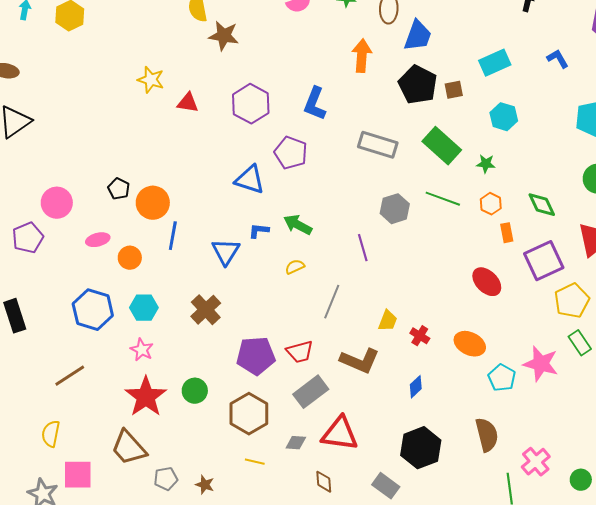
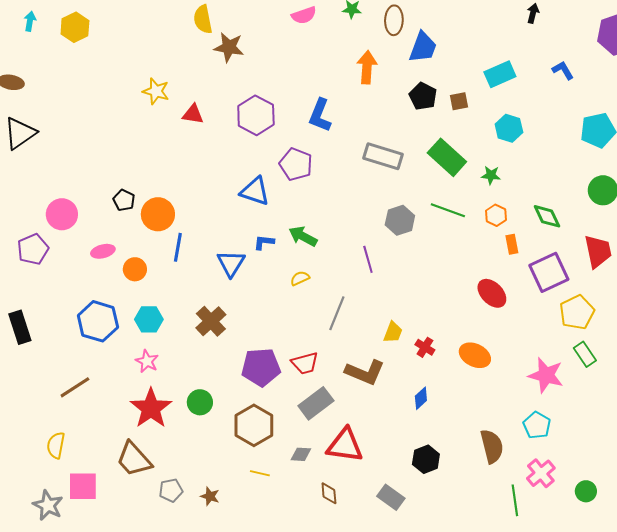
black pentagon: (418, 85) -> (423, 96), size x0.7
cyan pentagon: (502, 378) -> (537, 425), moved
black hexagon: (421, 448) -> (426, 459), size x0.7

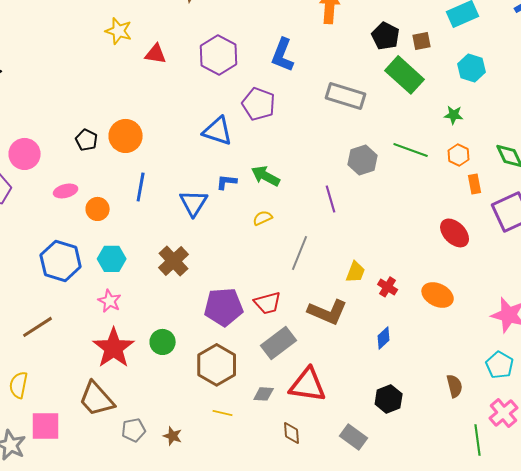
green rectangle: (447, 157) -> (405, 75), moved
orange circle: (158, 214) -> (126, 136), moved
brown semicircle: (492, 446) -> (455, 386), size x0.7

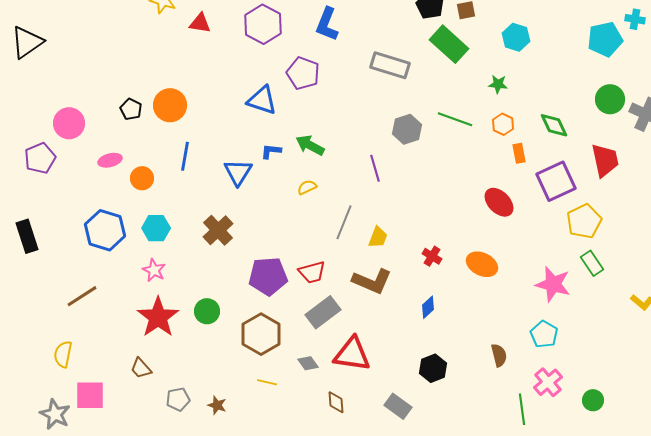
yellow trapezoid: (356, 272) -> (378, 237), moved
gray diamond: (264, 394) -> (308, 363), turned 50
brown trapezoid: (97, 399) -> (141, 368), size x0.6

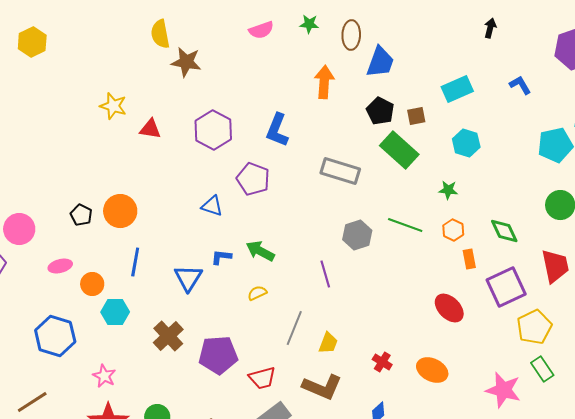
blue triangle: (262, 100) -> (212, 206), size x0.7
cyan hexagon: (156, 228) -> (115, 312), moved
purple pentagon: (268, 276) -> (218, 355), moved

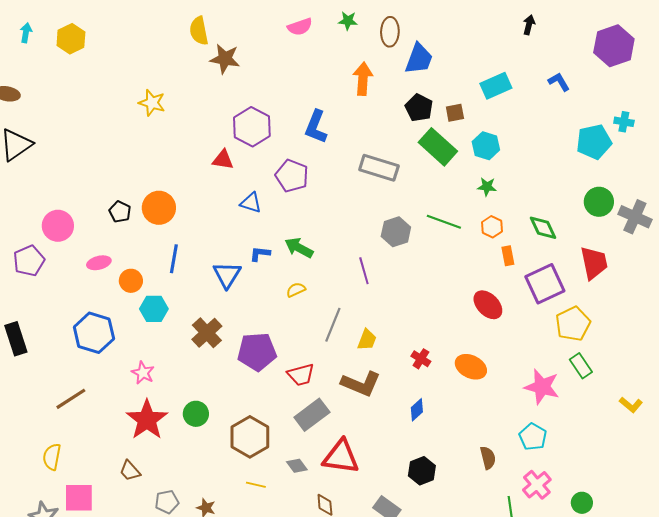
red triangle: (150, 129) -> (223, 160), moved
cyan hexagon: (466, 143) -> (486, 146), moved

